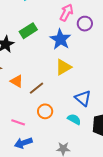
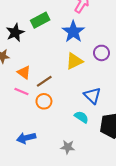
purple circle: (85, 24) -> (102, 53), moved
orange circle: (45, 111) -> (44, 101), moved
pink line: (18, 122) -> (21, 92), moved

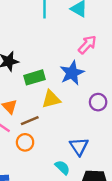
green rectangle: (40, 20) -> (34, 77), moved
yellow triangle: (74, 61) -> (51, 99), moved

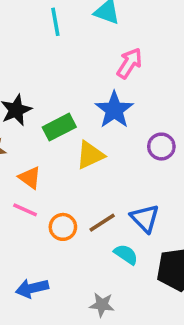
brown line: (30, 121) -> (102, 223), moved

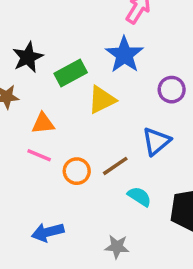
orange triangle: (30, 178) -> (43, 123), turned -40
blue triangle: (145, 218) -> (156, 141), moved, turned 36

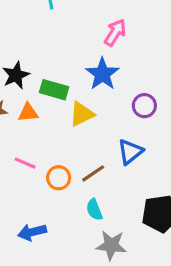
green rectangle: (71, 73) -> (54, 90), turned 44
orange triangle: (43, 123) -> (28, 113), moved
cyan semicircle: (139, 197) -> (94, 210), moved, turned -145
gray star: (117, 247) -> (111, 245), moved, size x1.4

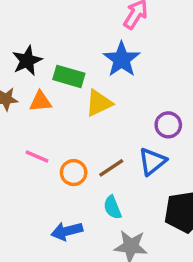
purple circle: (144, 106) -> (168, 125), moved
blue triangle: (130, 152) -> (152, 161), moved
blue arrow: (32, 232) -> (67, 231), moved

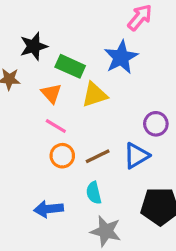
orange triangle: (40, 101) -> (51, 93), moved, turned 45
pink line: (37, 156) -> (56, 126), moved

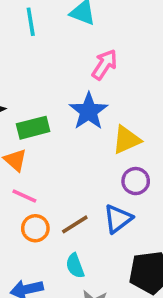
green rectangle: (70, 66) -> (33, 128), turned -32
yellow triangle: (95, 95) -> (126, 140), moved

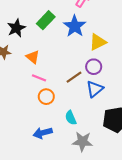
green rectangle: (33, 128) -> (46, 20), moved, turned -30
purple circle: (136, 181) -> (94, 67), moved
brown line: (75, 224) -> (74, 77), moved

